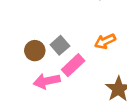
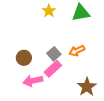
gray square: (60, 45) -> (54, 54), moved

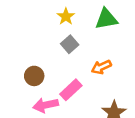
gray square: (54, 54) -> (70, 44), moved

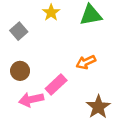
gray square: (70, 44) -> (19, 31), moved

